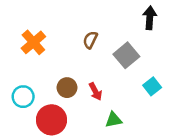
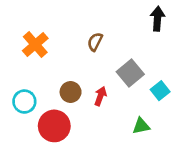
gray square: (126, 55) -> (130, 73), moved
red arrow: (95, 91) -> (100, 96), turned -132
green triangle: (113, 120) -> (141, 126), moved

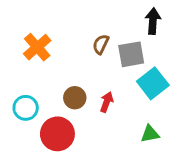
black arrow: (157, 19) -> (153, 21), moved
gray square: (130, 73) -> (131, 54), moved, turned 30
cyan square: (160, 91) -> (153, 83), moved, size x1.5

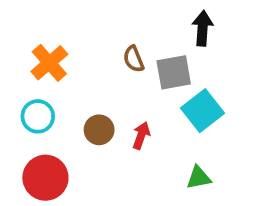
brown semicircle: (101, 44) -> (134, 59), turned -48
cyan circle: (26, 108) -> (38, 116), moved
red circle: (57, 134) -> (45, 178), moved

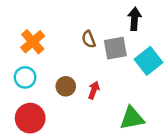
cyan square: (202, 111) -> (148, 61), moved
green triangle: (199, 178) -> (132, 118), size x1.5

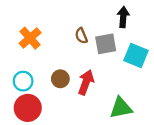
cyan square: (148, 61) -> (136, 56), turned -30
cyan circle: (25, 77) -> (23, 81), moved
red arrow: (94, 90) -> (86, 82), size x1.5

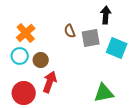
brown circle: (60, 79) -> (41, 60), moved
cyan circle: (23, 81) -> (20, 56), moved
red arrow: (86, 82) -> (50, 82), moved

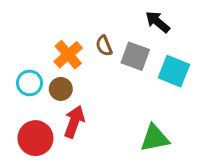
black arrow: (106, 15) -> (158, 22), turned -54
orange cross: (26, 33) -> (68, 55), moved
gray square: (91, 38) -> (135, 56), turned 30

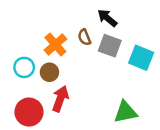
black arrow: (158, 22) -> (107, 18), moved

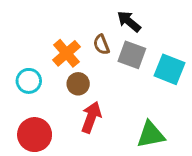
brown circle: (49, 72) -> (78, 84), moved
red arrow: (60, 99) -> (91, 117), moved

